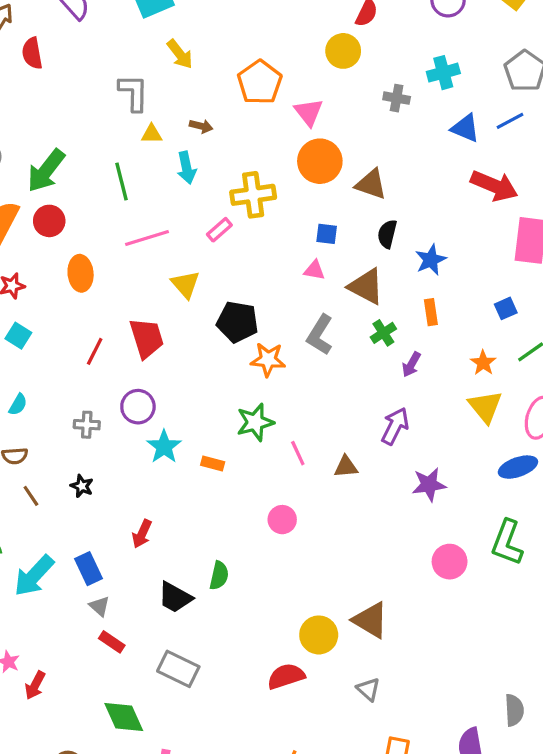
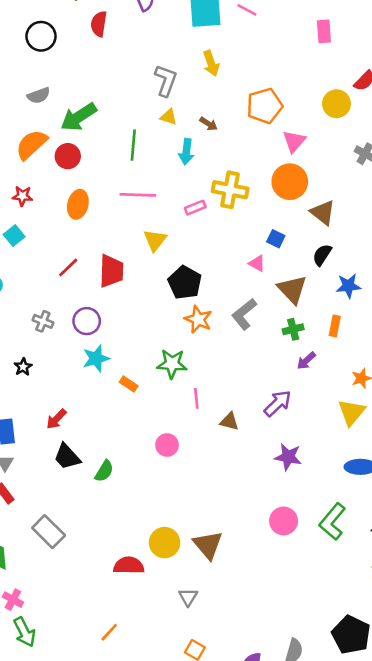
black trapezoid: (175, 597) -> (67, 457), moved

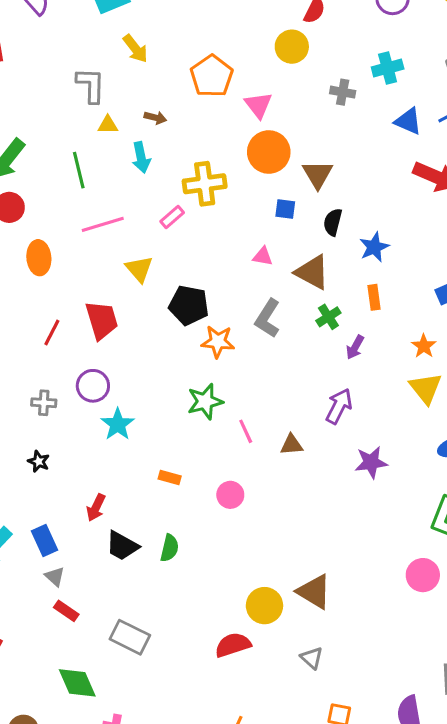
brown triangle: (323, 213) -> (318, 174), turned 40
blue square: (276, 239) -> (285, 209), moved
orange rectangle: (129, 384) -> (170, 477), moved
pink circle: (284, 521) -> (423, 575), moved

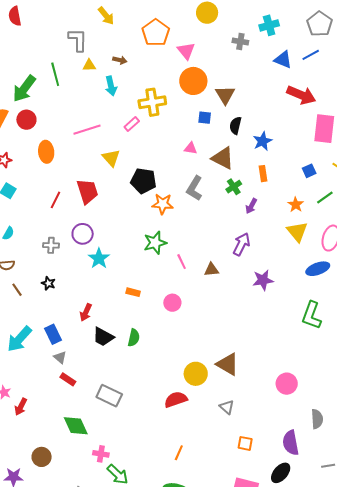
green line: (79, 170) -> (55, 74), moved
pink circle: (423, 575) -> (287, 384), moved

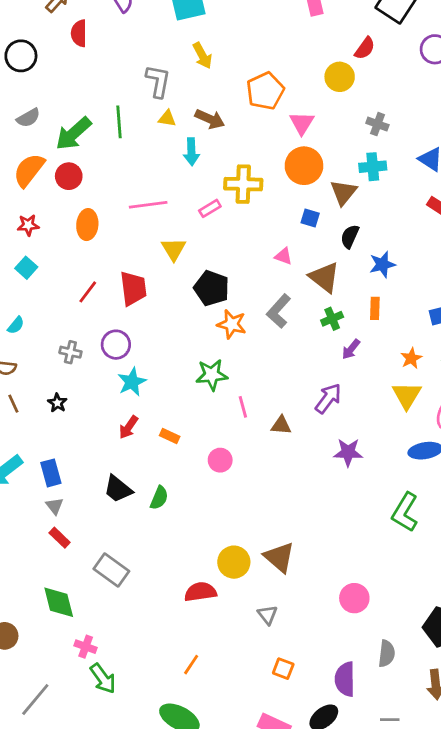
cyan cross: (269, 25) -> (373, 167), moved
brown arrow: (120, 60) -> (210, 119), size x1.5
red arrow: (86, 312) -> (128, 427), moved

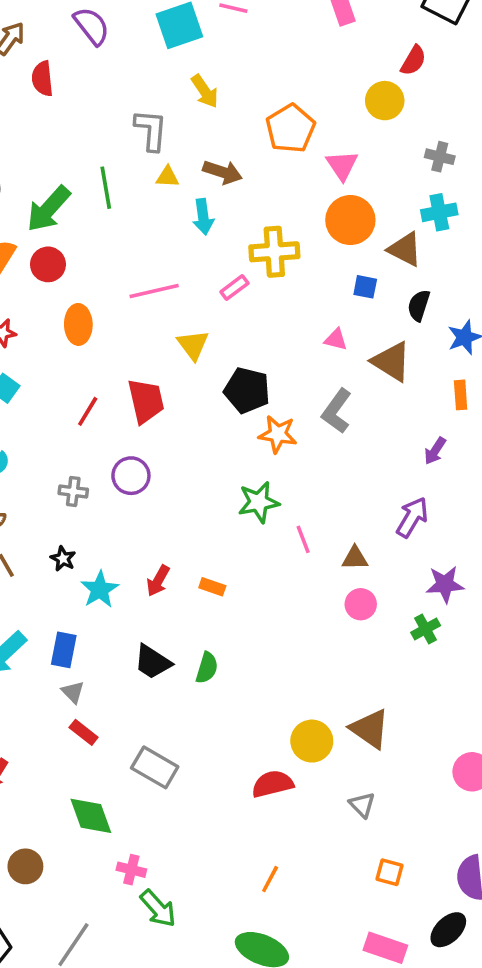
brown triangle: (343, 192) -> (405, 249), turned -36
green cross: (332, 319) -> (426, 629), moved
cyan star: (132, 382) -> (100, 589), moved
pink circle: (220, 460) -> (361, 604), moved
blue rectangle: (51, 473) -> (64, 650), turned 32

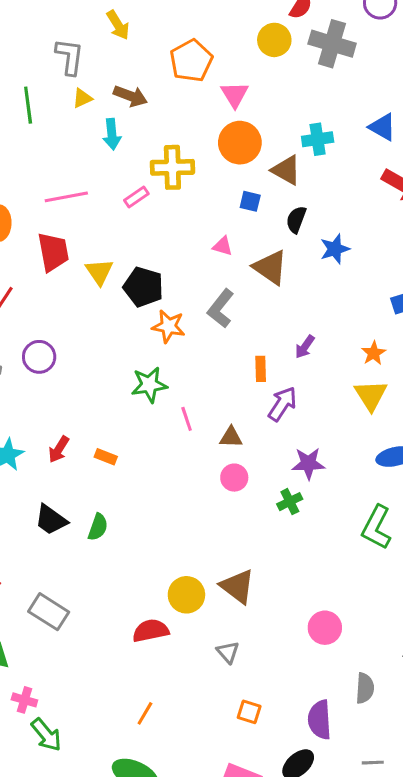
gray cross: (440, 157) -> (332, 44), moved, size x1.8
yellow triangle: (167, 177) -> (82, 98), turned -30
yellow triangle: (193, 345) -> (99, 272), moved
orange rectangle: (461, 395) -> (261, 369), moved
red trapezoid: (146, 401) -> (53, 252), moved

